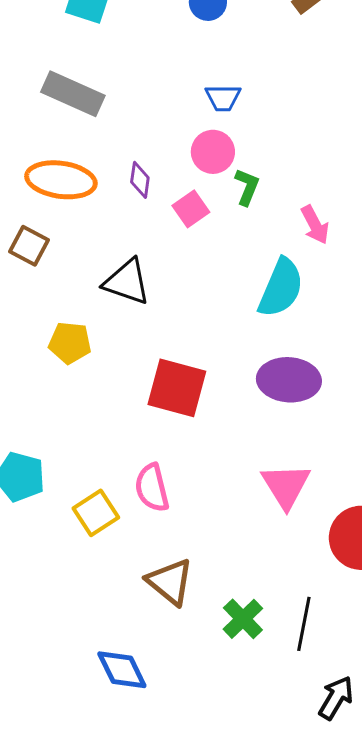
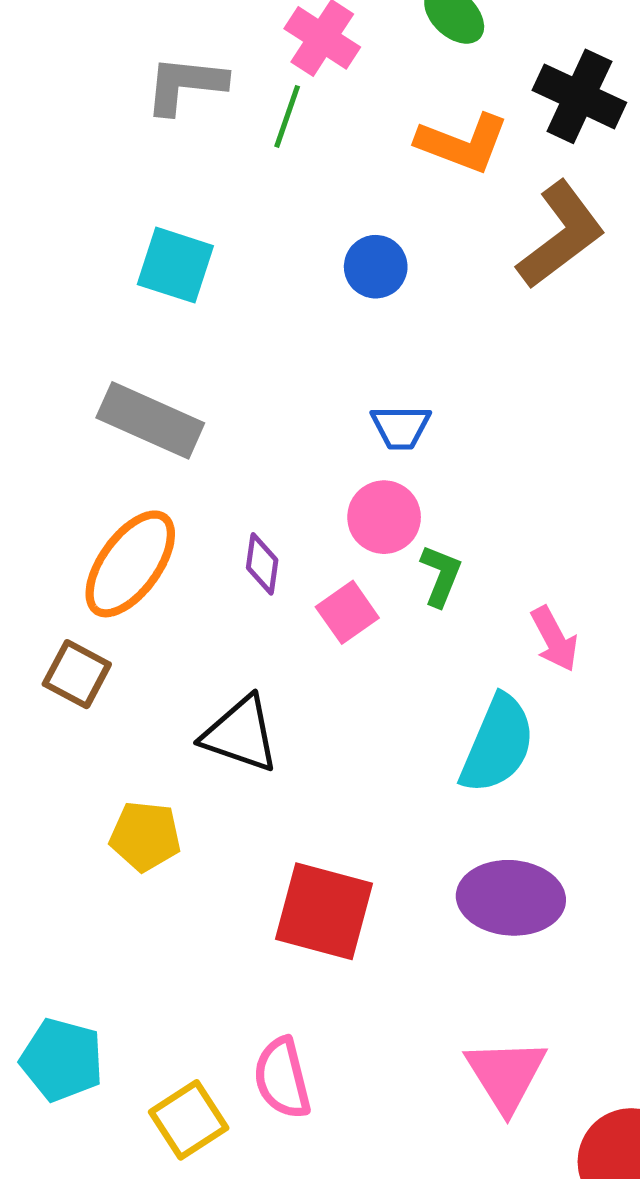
orange ellipse: (61, 180) -> (130, 564), turned -62

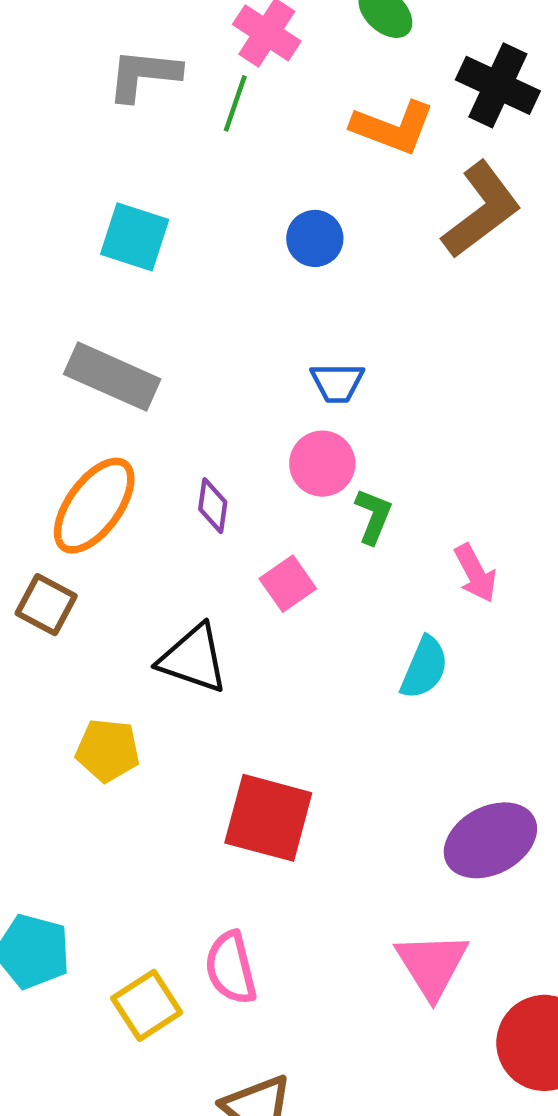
pink square: (347, 612) -> (288, 584), moved
cyan semicircle: (498, 744) -> (424, 668), size x0.7
purple ellipse: (511, 898) -> (490, 840), moved, turned -32

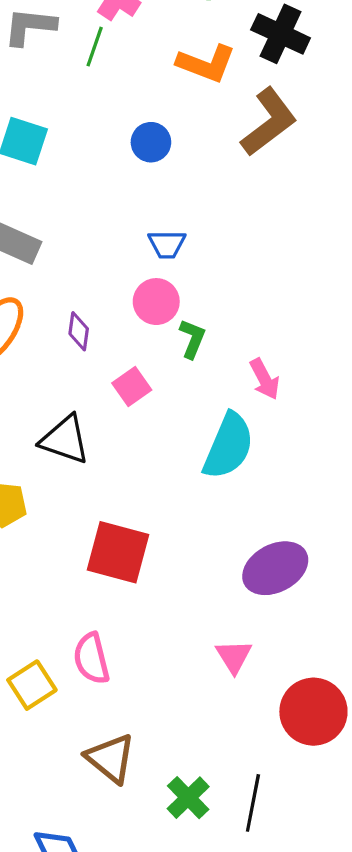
cyan semicircle: (424, 668) -> (228, 446), size x1.5
pink triangle: (432, 965) -> (234, 656), size x0.7

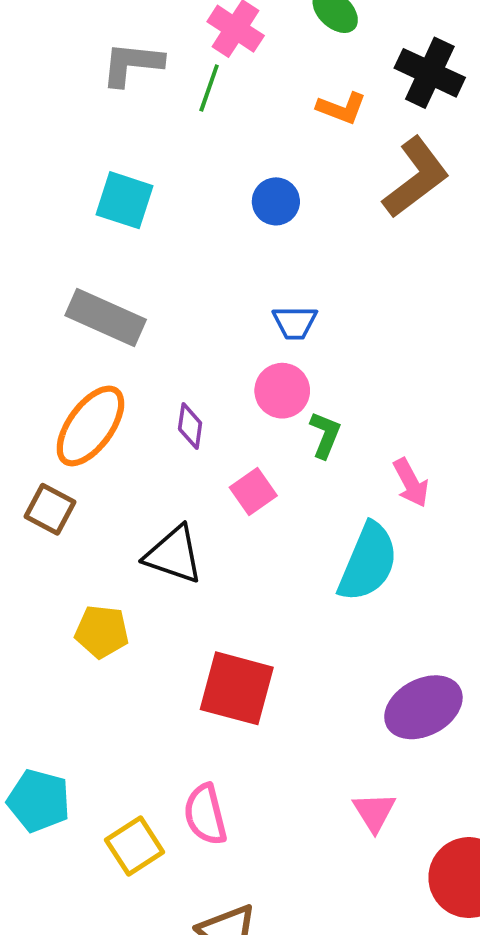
orange L-shape: (206, 64) -> (341, 108), size x0.7

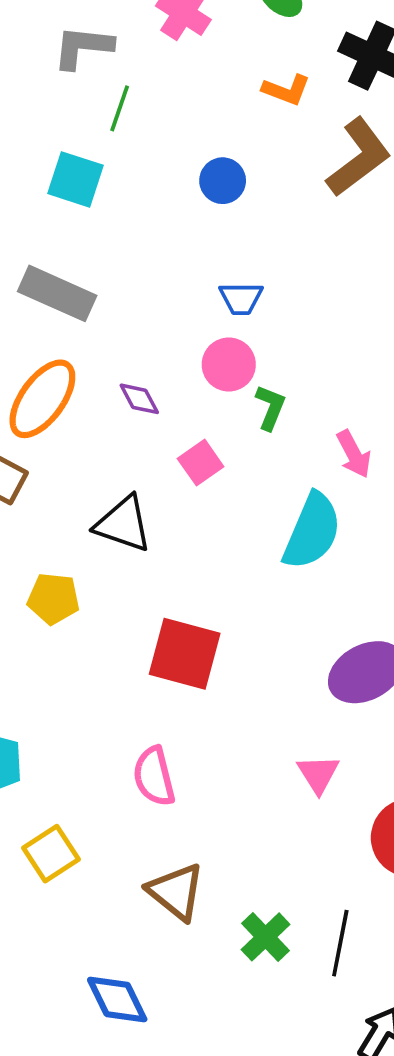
green line: (209, 88) -> (120, 108), moved
purple diamond: (190, 426) -> (139, 399), turned -36
yellow square: (135, 846) -> (51, 854), moved

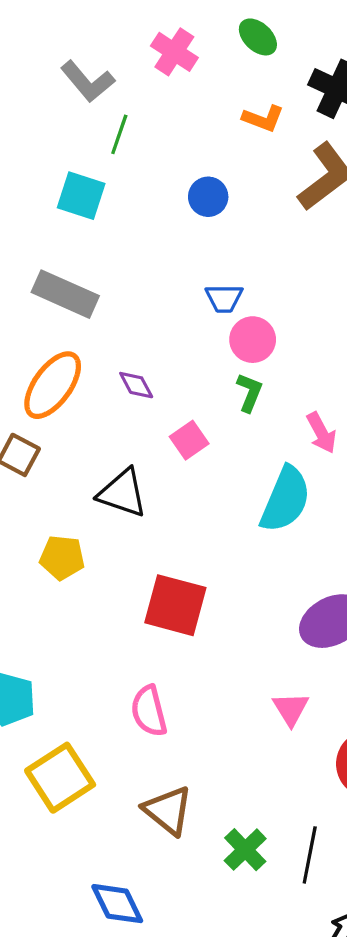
gray L-shape: (83, 47) -> (88, 81), turned -136
pink circle: (229, 365) -> (253, 340), moved
yellow square: (51, 854) -> (60, 778), size x1.4

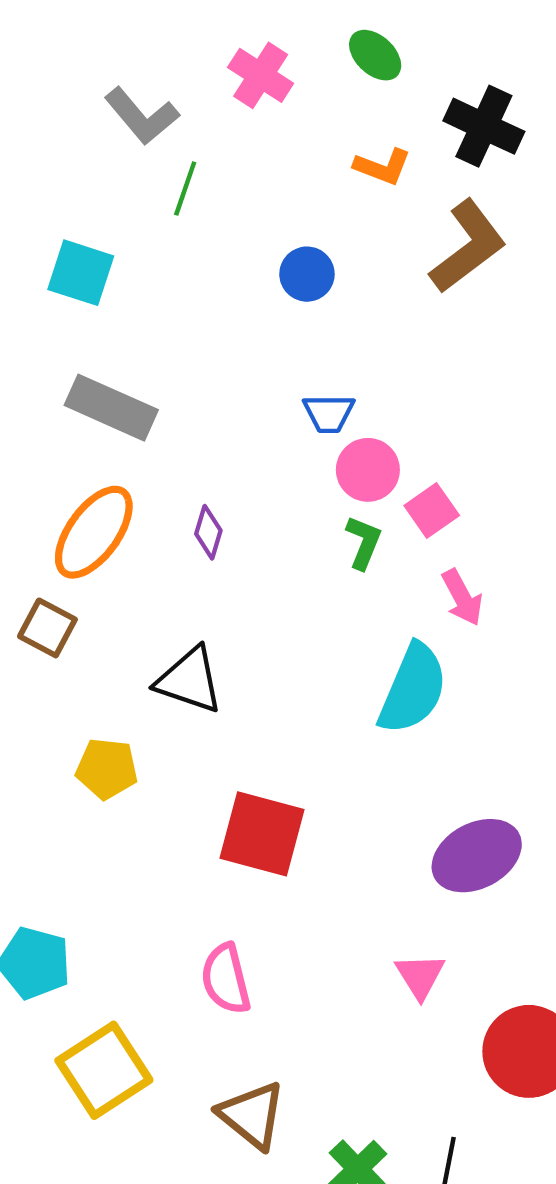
cyan square: (81, 196) -> (81, 273), moved
purple diamond: (136, 385) -> (208, 532), turned 45
pink square: (189, 440) -> (432, 510), moved

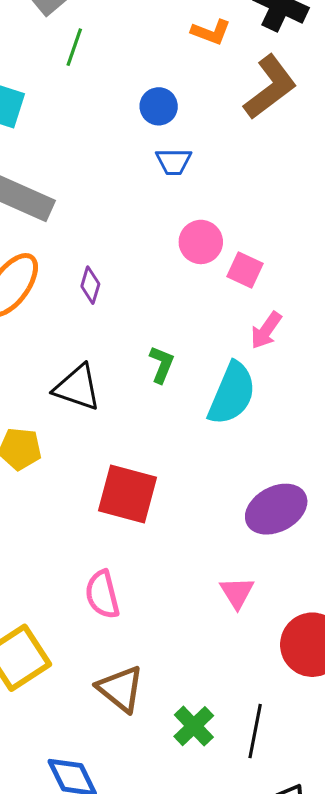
blue trapezoid: (329, 413) -> (174, 162), moved
pink square: (432, 510) -> (245, 270), turned -30
green L-shape: (364, 542) -> (162, 364), moved
pink arrow: (462, 597) -> (266, 330), turned 63

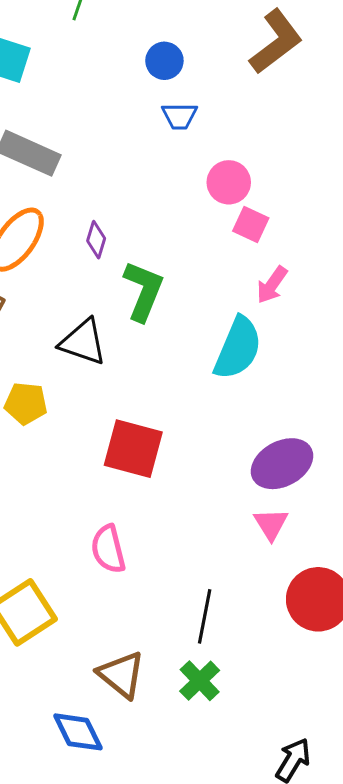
pink circle: (201, 242) -> (229, 182), moved
green L-shape: (162, 364) -> (143, 291), moved, size x1.6
pink triangle: (237, 592) -> (271, 524), moved
brown triangle: (120, 689) -> (121, 675), moved
black line: (255, 731) -> (205, 616), moved

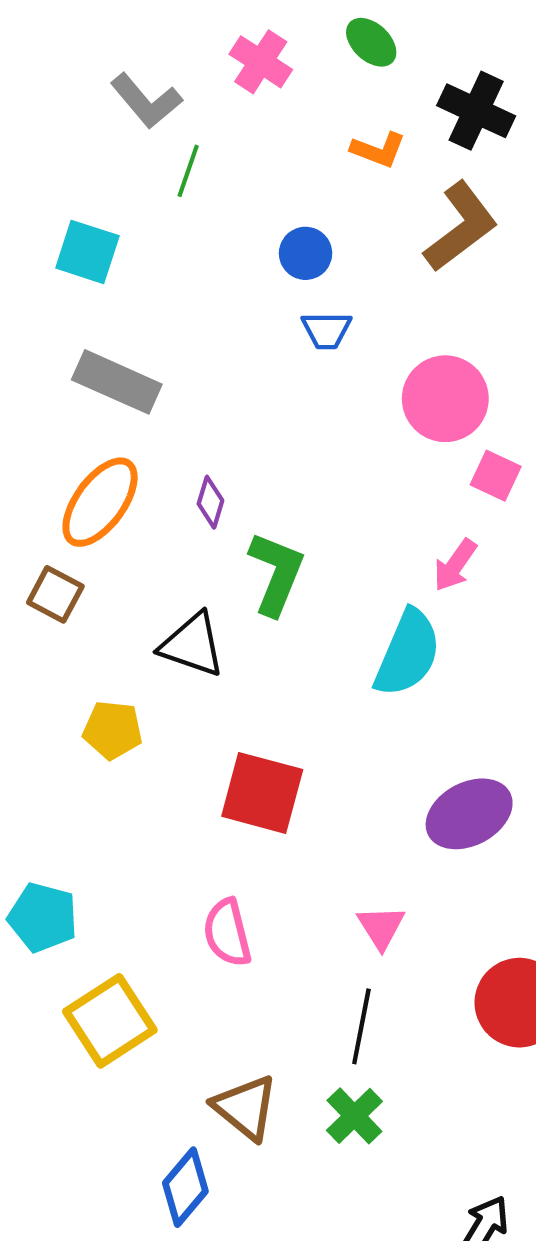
pink circle: (229, 182) -> (445, 399), moved, size x1.4
pink square: (251, 225) -> (496, 476), moved
pink triangle: (271, 524) -> (381, 927), moved
blue diamond: (78, 732) -> (185, 1187), turned 66

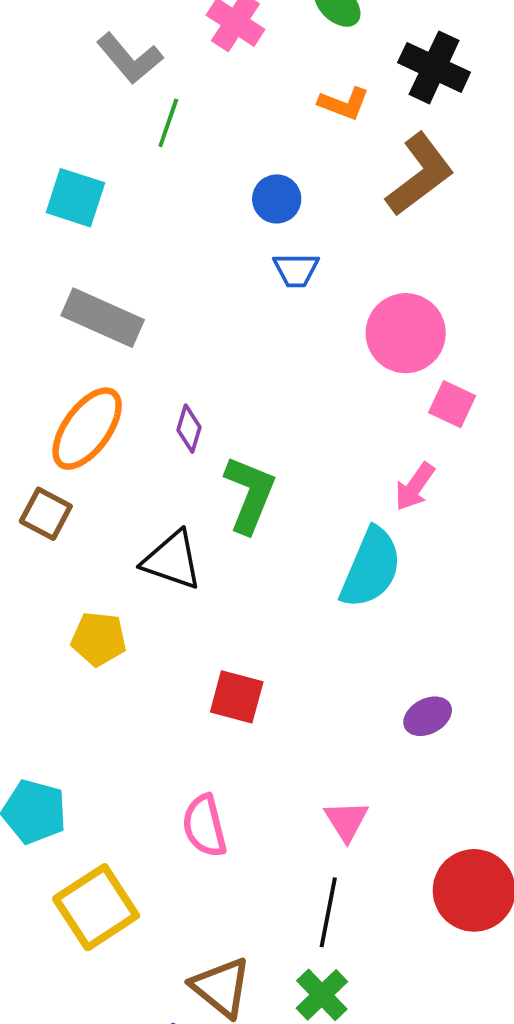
red square: (262, 793) -> (237, 697), size x0.7
purple ellipse: (469, 814) -> (428, 716), size x0.6

